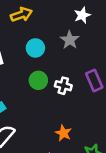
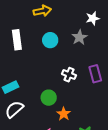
green circle: (38, 80) -> (49, 98), moved

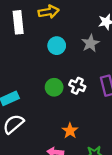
white rectangle: (17, 40) -> (18, 22), moved
green circle: (49, 98) -> (54, 87), moved

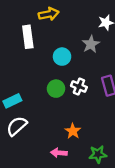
white rectangle: (18, 22) -> (28, 37), moved
cyan circle: (57, 46) -> (62, 57), moved

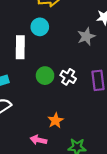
white rectangle: (28, 37) -> (20, 47), moved
cyan circle: (62, 57) -> (40, 27), moved

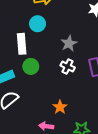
gray star: (86, 36) -> (69, 43), moved
green circle: (45, 76) -> (31, 66), moved

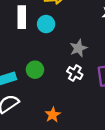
white rectangle: (22, 44) -> (22, 17), moved
orange star: (60, 107) -> (53, 115), moved

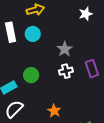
white cross: (75, 73) -> (66, 71), turned -32

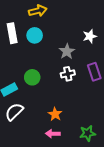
white star: (86, 14) -> (90, 36), moved

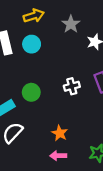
gray star: (67, 51) -> (71, 24), moved

